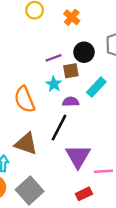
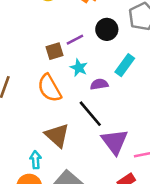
brown square: (71, 71) -> (54, 51), moved
black line: (59, 128) -> (90, 114), turned -60
brown triangle: (26, 144) -> (57, 135), turned 30

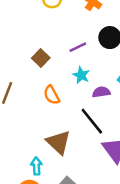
brown square: (54, 51) -> (41, 58), moved, turned -30
orange semicircle: (49, 88) -> (52, 95), size x0.7

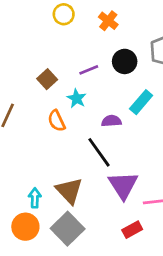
cyan star: (81, 75) -> (77, 98), moved
brown triangle: (58, 142) -> (69, 191), moved

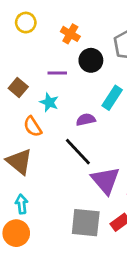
orange cross: (108, 21) -> (70, 34), moved
purple line: (89, 70) -> (57, 73), turned 30
brown triangle: (69, 191) -> (19, 162), moved
gray square: (68, 229) -> (86, 223), moved, turned -32

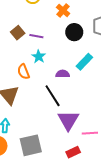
purple line: (57, 73) -> (36, 36), moved
brown square: (18, 87) -> (18, 33), moved
gray square: (86, 223) -> (31, 145), moved, turned -30

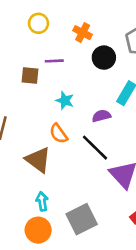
brown square: (18, 33) -> (30, 75), turned -32
purple line: (36, 36) -> (54, 61), moved
orange semicircle: (23, 72) -> (59, 134), moved

